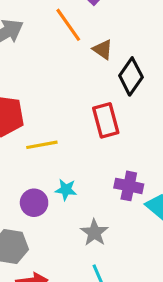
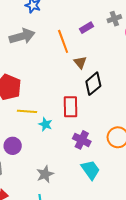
purple cross: (129, 186) -> (82, 140), moved
cyan star: (66, 190) -> (45, 124), moved

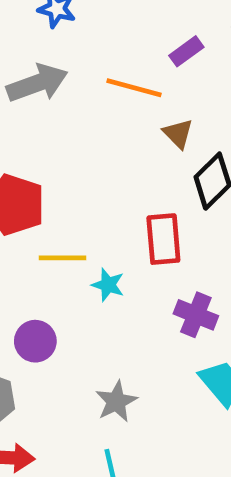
orange line: (63, 41) -> (134, 88), turned -50

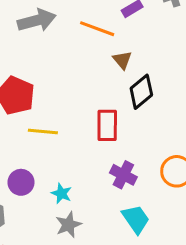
cyan star: (108, 285) -> (61, 193), moved

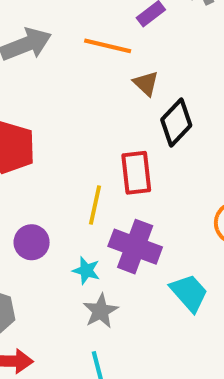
yellow line: (43, 132) -> (95, 205), moved, turned -76
purple cross: (123, 175) -> (135, 247), moved, size x1.4
purple circle: (21, 182) -> (32, 242), moved

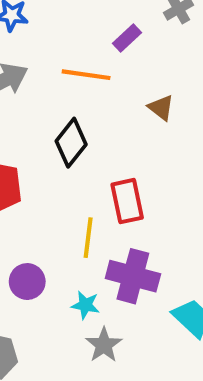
brown triangle: (146, 83) -> (161, 108), moved
black diamond: (176, 123) -> (71, 143), moved

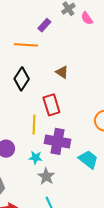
brown triangle: (161, 108) -> (62, 72), moved

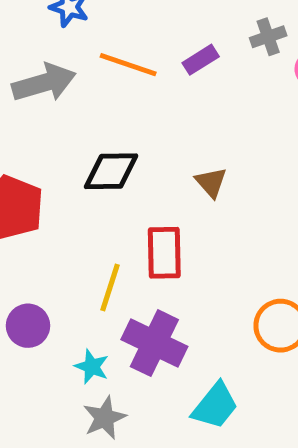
orange line: (26, 45) -> (128, 65), moved
black diamond: (22, 79) -> (111, 171), turned 40
cyan trapezoid: (88, 159) -> (215, 406), turned 75

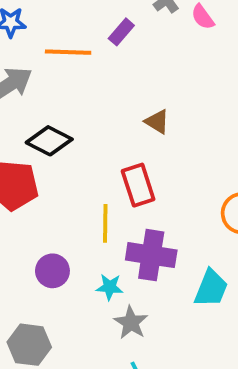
black diamond: (111, 171) -> (49, 141), moved, turned 45

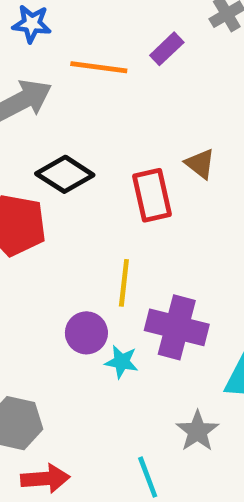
red rectangle: (138, 185) -> (152, 195), moved
purple circle: (52, 271) -> (86, 333), moved
gray star: (131, 323) -> (197, 431), moved

